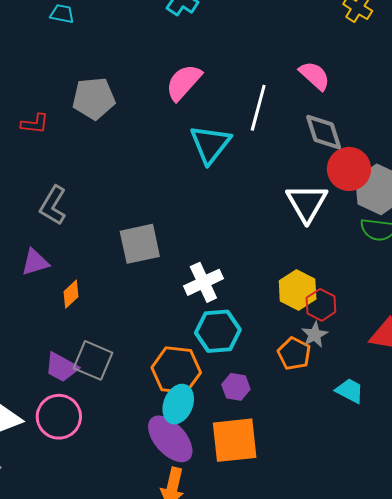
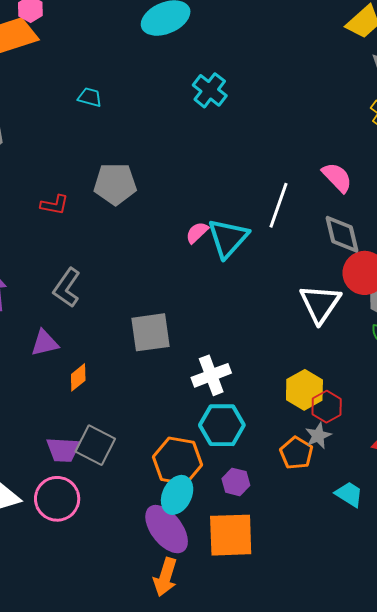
pink semicircle: (184, 82) -> (197, 233), moved, size x0.6
purple trapezoid: (61, 367) -> (63, 450), turned -30

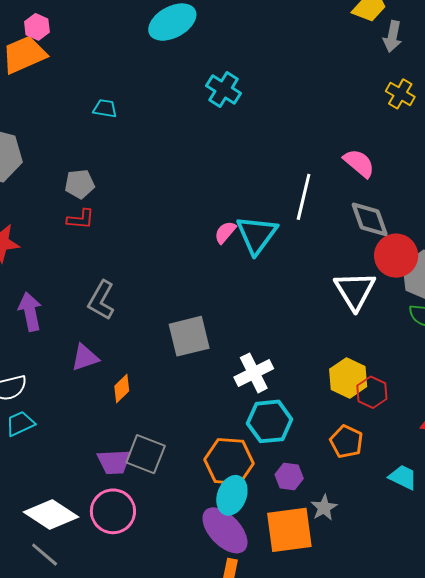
gray pentagon: (115, 184) -> (80, 184), moved, size x0.7
gray star: (318, 436) -> (324, 508), moved

